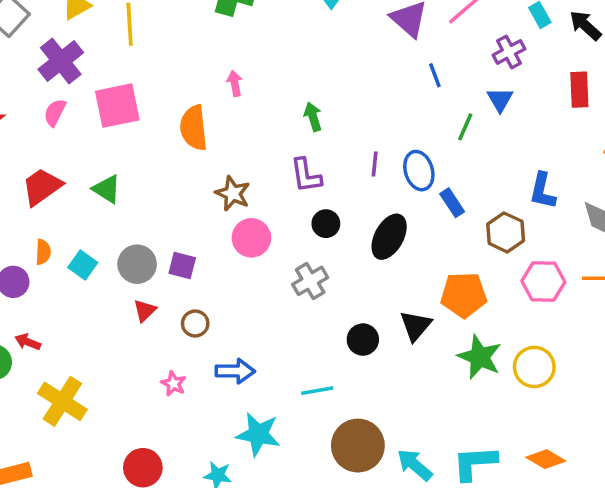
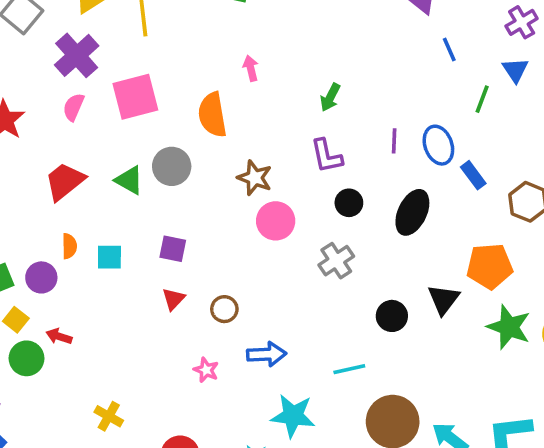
green arrow: (313, 117) -> (330, 97), turned -132
gray circle: (137, 264) -> (172, 166), moved
cyan square: (83, 265) -> (109, 257), turned -32
purple square: (182, 265) -> (173, 249), moved
yellow cross: (62, 401) -> (109, 416), moved, size x0.6

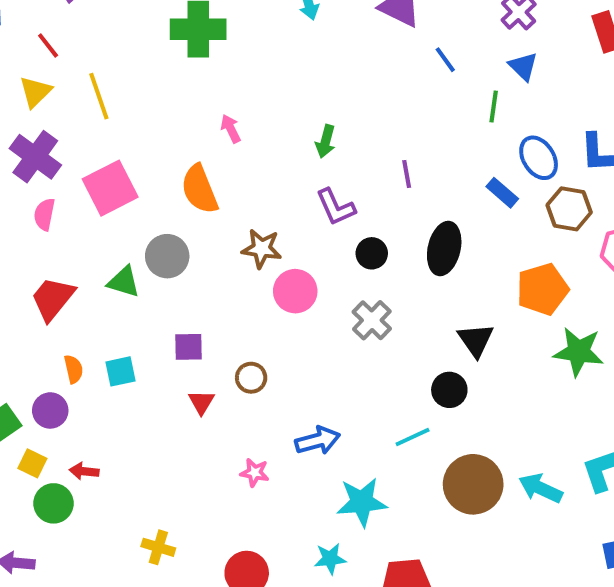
blue ellipse: (438, 145) -> (539, 158), moved
black triangle: (444, 299) -> (476, 340), moved
brown circle: (224, 309) -> (251, 378), moved
black circle: (392, 316) -> (449, 390), moved

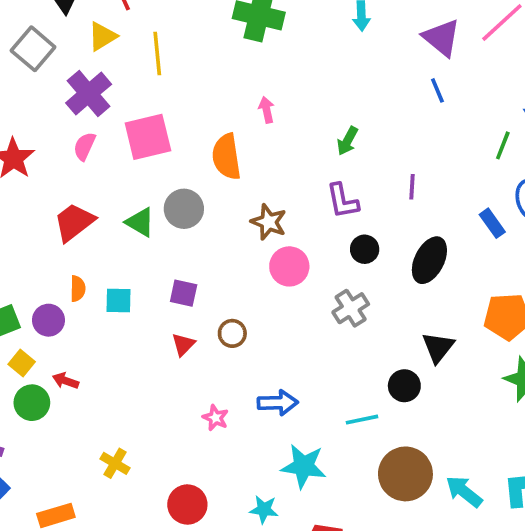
blue line: (445, 60) -> (437, 90), moved

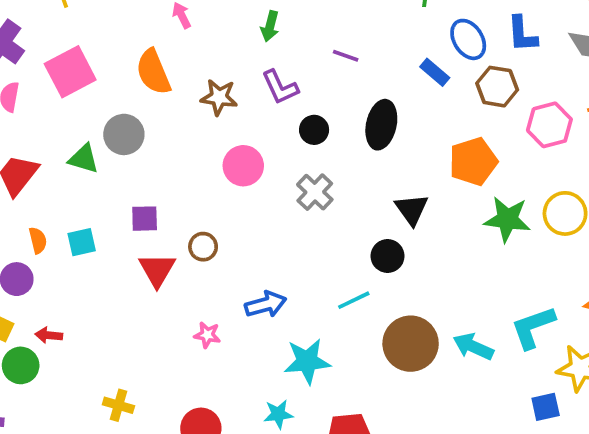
purple line: (412, 187) -> (346, 56), turned -60
brown star: (269, 222) -> (219, 97), moved
red triangle: (183, 344) -> (157, 270), size x1.5

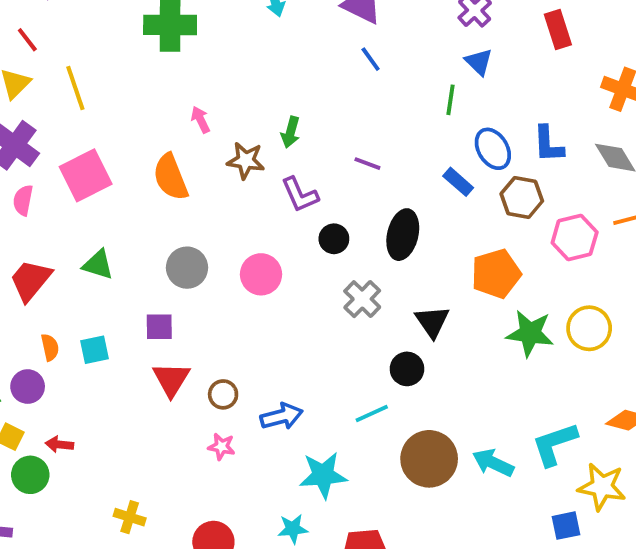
brown star: (219, 97) -> (246, 161), moved
gray circle: (124, 134) -> (187, 268), moved
gray cross: (315, 192) -> (362, 299), moved
brown circle: (203, 247) -> (223, 394), moved

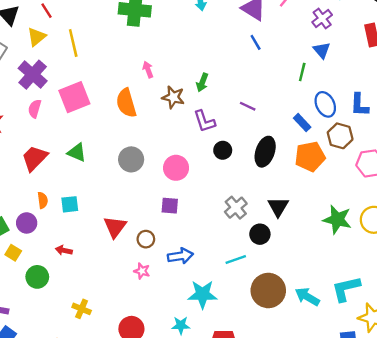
orange pentagon: (496, 274) -> (310, 157), moved
gray cross: (362, 299) -> (236, 208), moved
purple square: (159, 327) -> (170, 206), moved
red arrow: (59, 444) -> (64, 250), moved
green circle: (30, 475) -> (37, 277), moved

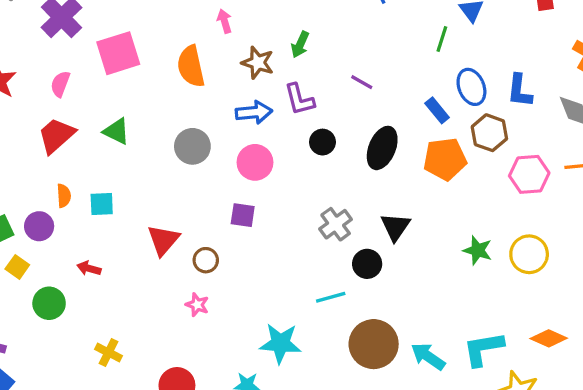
pink semicircle: (35, 109) -> (60, 84), moved
green star: (337, 219) -> (478, 250), size x0.7
blue arrow: (180, 256) -> (254, 112), moved

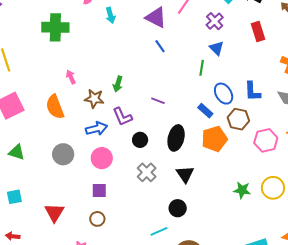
gray cross: (336, 224) -> (147, 172), moved
black triangle: (395, 227) -> (185, 174), moved
brown circle: (206, 260) -> (97, 219), moved

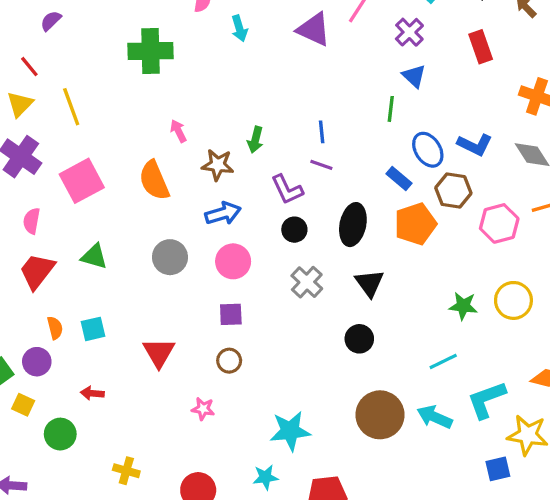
blue line: (160, 46) -> (322, 132), moved, turned 32
blue L-shape: (252, 91) -> (475, 145), turned -60
purple L-shape: (122, 117) -> (287, 189), moved
cyan line: (159, 231) -> (443, 361), moved

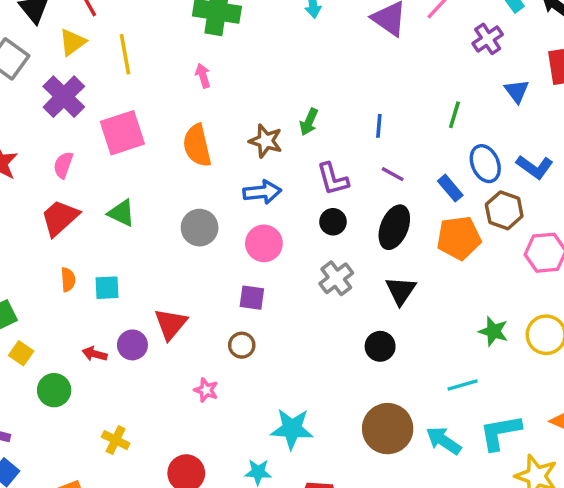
blue triangle: (414, 76) -> (517, 91), moved
pink arrow: (178, 131) -> (203, 76), moved
purple line: (321, 165) -> (393, 174), moved
purple circle: (37, 362) -> (132, 345), moved

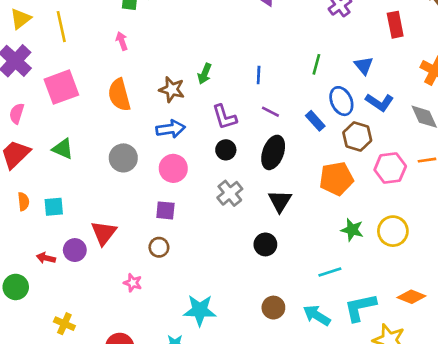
blue triangle: (517, 91) -> (364, 66), moved
orange pentagon: (459, 238) -> (336, 179), moved
brown circle: (388, 429) -> (273, 308), size x0.6

